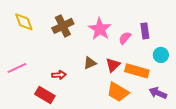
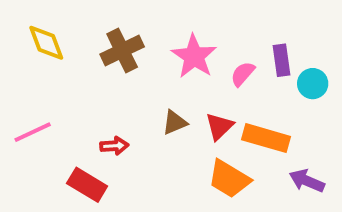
cyan circle: (161, 55) -> (313, 84), moved

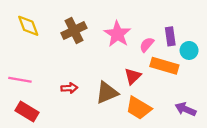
brown triangle: (175, 122) -> (107, 93), moved, size x1.5
pink line: (33, 132) -> (20, 80), turned 35
orange rectangle: (266, 138) -> (164, 66), moved
red rectangle: (87, 185) -> (27, 112), moved

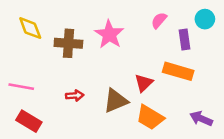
brown cross: (74, 30) -> (68, 43), moved, turned 30
pink star: (117, 34) -> (109, 34), moved
pink semicircle: (147, 45) -> (159, 20), moved
cyan circle: (189, 50) -> (205, 19), moved

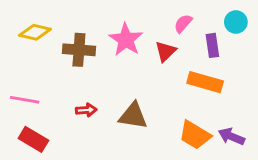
yellow diamond: (30, 28) -> (35, 32), turned -56
red triangle: (144, 83) -> (165, 51), moved
brown triangle: (116, 101) -> (133, 116), turned 32
orange trapezoid: (150, 117) -> (195, 135), moved

